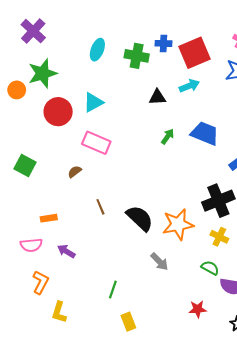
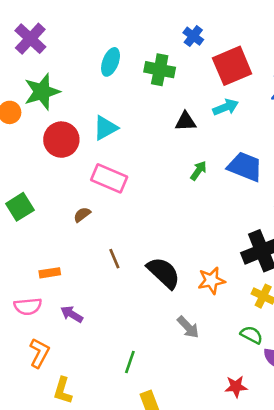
blue cross: (164, 43) -> (193, 36), moved, turned 35
green square: (25, 165) -> (20, 207), turned 30
orange star: (178, 224) -> (211, 281), size x0.7

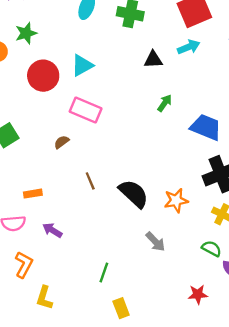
green star: (42, 92) -> (26, 33), size x0.7
blue trapezoid: (245, 167) -> (206, 127), moved

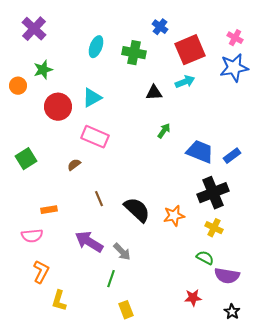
purple arrow: (52, 230) -> (89, 242), moved, size x1.6
gray arrow: (155, 242) -> (122, 252), moved

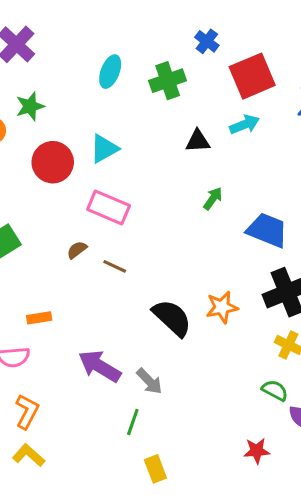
green cross: (134, 53) -> (168, 81), turned -30
brown line: (99, 199) -> (115, 266), moved, turned -42
orange star: (174, 216) -> (222, 307), moved
yellow L-shape: (59, 301) -> (29, 455), moved, turned 115

